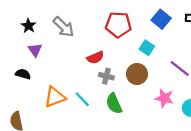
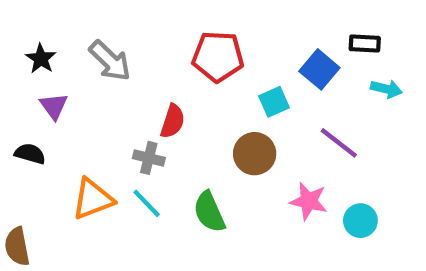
blue square: (161, 19) -> (319, 69), moved
cyan square: (147, 48) -> (274, 102), turned 32
red semicircle: (95, 58) -> (173, 121), turned -49
gray cross: (106, 76) -> (149, 158), moved

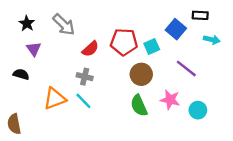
red pentagon: (218, 56) -> (124, 42), moved
red semicircle: (173, 121) -> (90, 49), moved, turned 30
green semicircle: (209, 212) -> (139, 106), moved

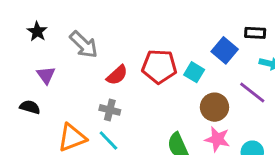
black star: (27, 23) -> (37, 31), moved
cyan square: (152, 47) -> (194, 72), turned -35
purple line: (186, 69) -> (252, 93), moved
brown circle: (141, 74) -> (214, 107), moved

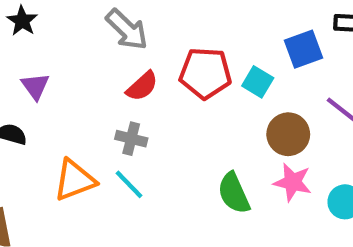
gray arrow: (84, 45) -> (127, 30), moved
blue square: (225, 50) -> (304, 49), turned 30

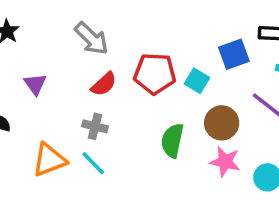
purple triangle: (35, 86) -> (35, 84), moved
green semicircle: (234, 193) -> (172, 140), moved, turned 36

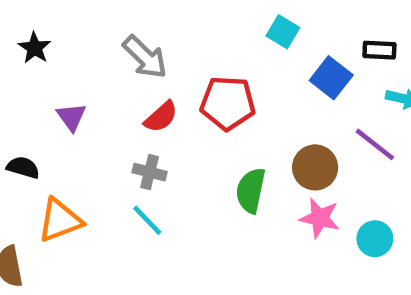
blue square: (234, 54) -> (331, 78), turned -32
cyan square: (197, 81) -> (283, 32), moved
orange triangle: (49, 160) -> (60, 220), moved

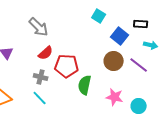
red pentagon: (228, 103) -> (67, 66), moved
brown circle: (315, 167) -> (114, 61), moved

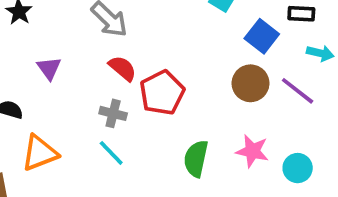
red semicircle: (46, 53) -> (122, 68), turned -98
red pentagon: (67, 66) -> (162, 93), turned -30
green semicircle: (85, 85) -> (196, 159), moved

